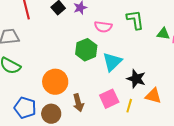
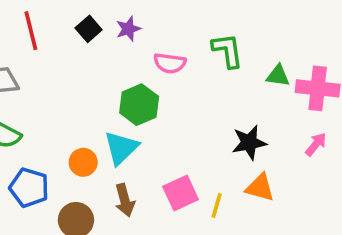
cyan triangle: (112, 62) -> (121, 148), moved
black star: (136, 79) -> (249, 142), moved, turned -30
orange circle: (55, 82) -> (83, 162), size x0.6
blue pentagon: (25, 108) -> (29, 188), moved

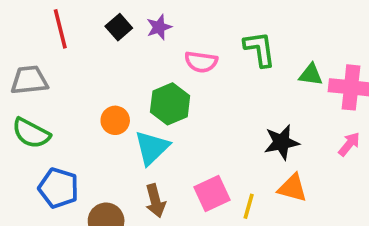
orange circle: (83, 162) -> (115, 120), moved

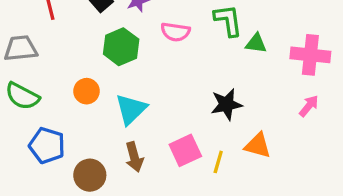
green triangle: (311, 75) -> (256, 43), moved
green hexagon: (170, 104) -> (121, 47), moved
orange circle: (115, 120) -> (87, 91), moved
black star: (282, 142) -> (226, 104), moved

